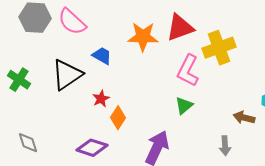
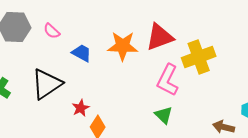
pink semicircle: (72, 22) -> (52, 31), size x0.6
blue trapezoid: (102, 56) -> (82, 53), moved
green triangle: (184, 106) -> (164, 115), turned -36

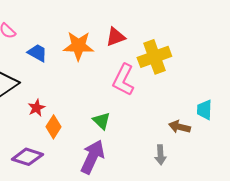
red triangle: (160, 37) -> (115, 37), size x0.7
green triangle: (164, 115) -> (101, 121), moved

